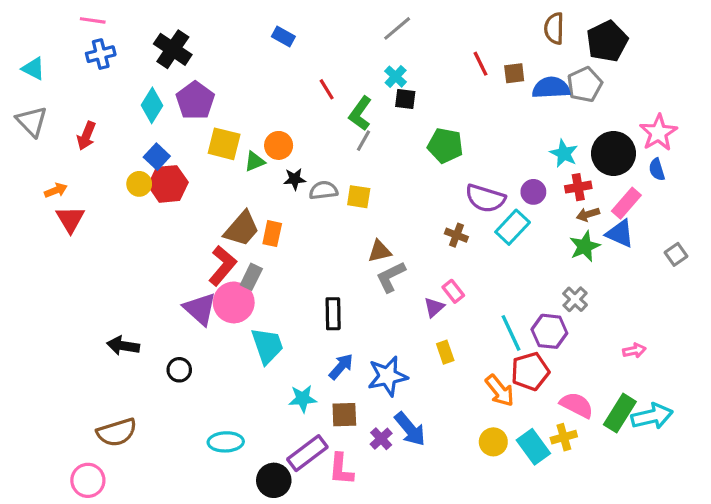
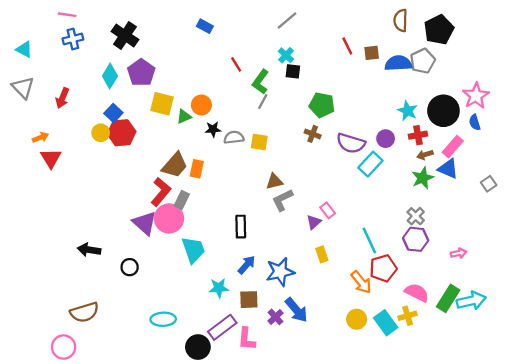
brown cross: (456, 235) -> (313, 134), moved
purple hexagon: (549, 331) -> (416, 239), moved

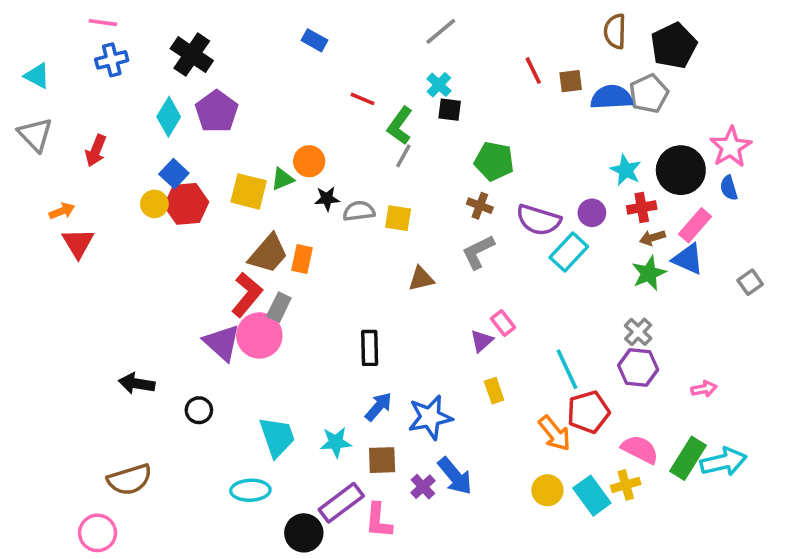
red line: (236, 64) -> (362, 99), turned -35
yellow square: (162, 104) -> (249, 191), moved
gray L-shape: (282, 200) -> (478, 252), moved
cyan trapezoid: (193, 250) -> (277, 437), moved

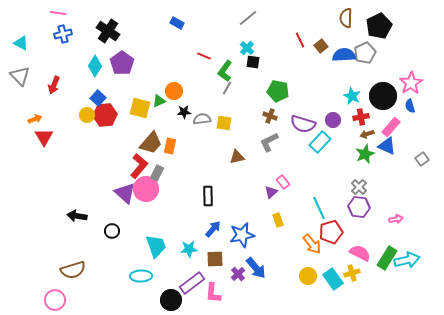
brown square: (571, 81) -> (321, 46), turned -32

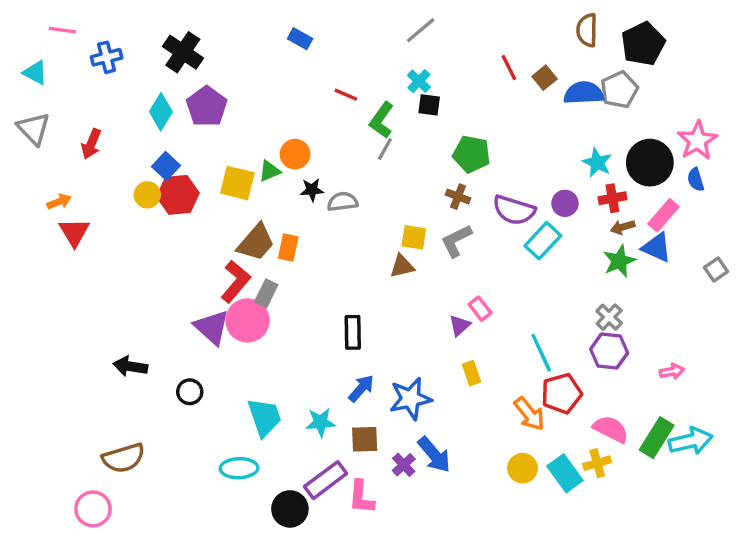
pink line: (58, 13) -> (62, 30), moved
yellow square: (224, 123) -> (414, 237), moved

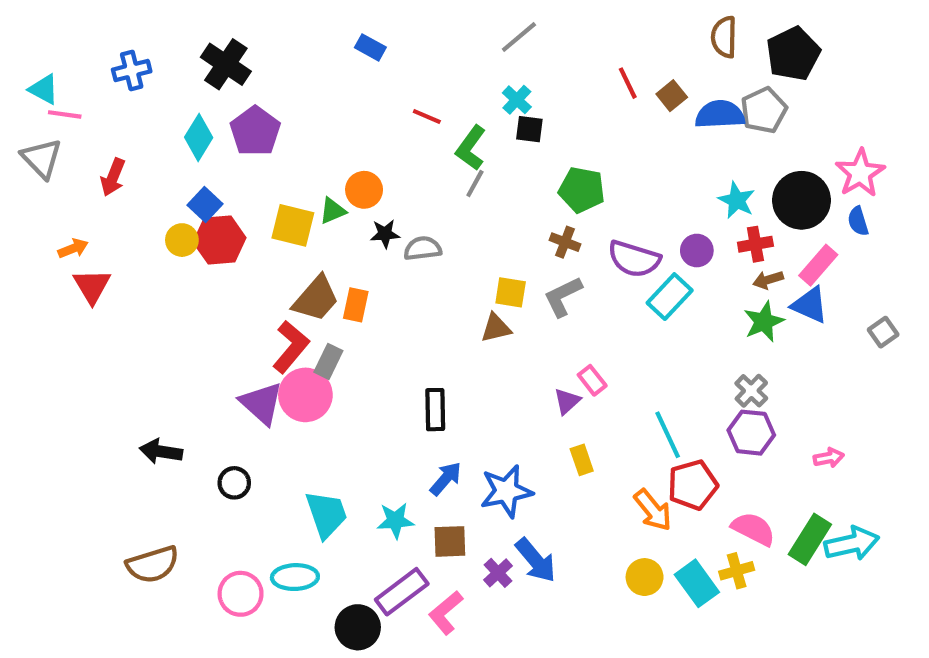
pink line: (62, 30) -> (65, 114), moved
pink L-shape: (361, 497) -> (446, 613), turned 45
pink circle: (93, 509) -> (241, 594), moved

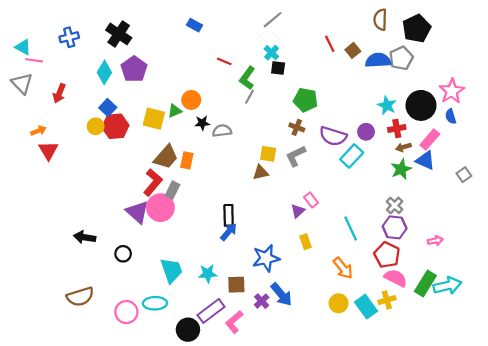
blue arrow: (446, 479) -> (229, 232), moved
red pentagon: (693, 485) -> (387, 255), moved, turned -30

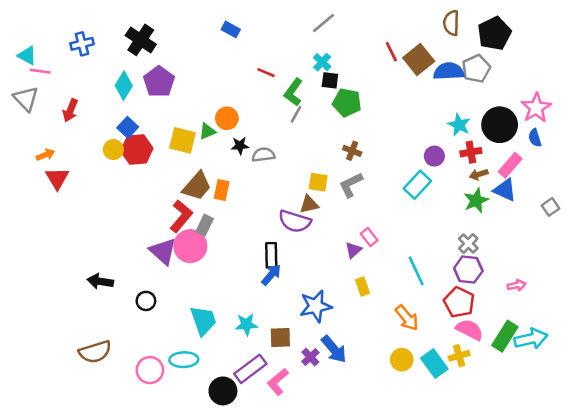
brown square: (353, 50) -> (419, 59), size x1.6
green pentagon: (306, 100) -> (347, 103), moved
purple semicircle: (333, 136) -> (295, 221), moved

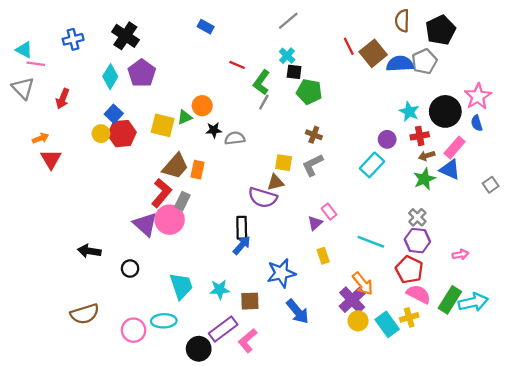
cyan line: (416, 271) -> (371, 242), turned -44
purple cross: (310, 357) -> (352, 300), moved, size x1.6

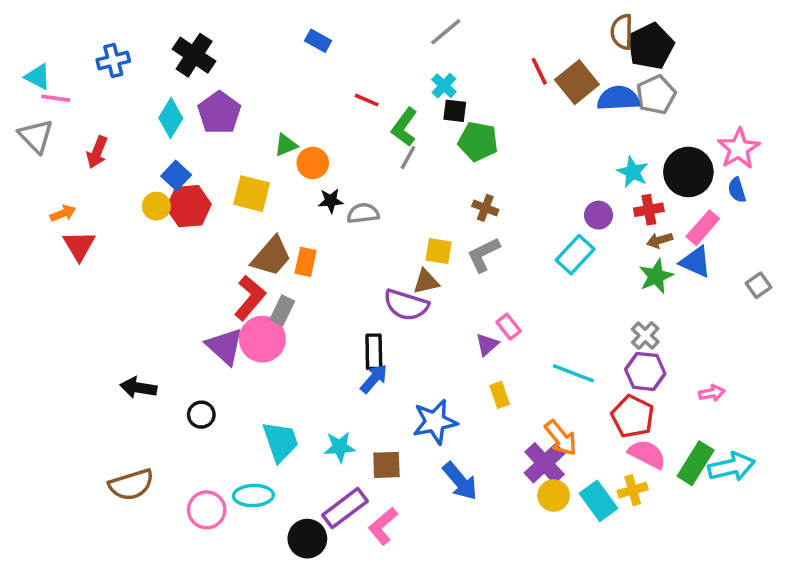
black pentagon: (441, 30) -> (651, 46), moved
green triangle: (185, 117) -> (286, 145), moved

